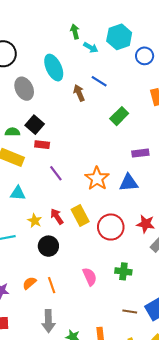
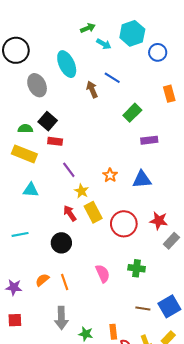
green arrow: (75, 32) -> (88, 28), turned 80
purple rectangle: (140, 153) -> (149, 140), moved
orange star: (97, 178) -> (110, 175), size x0.6
yellow star: (35, 221) -> (81, 191), moved

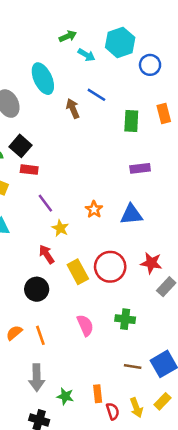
green rectangle: (132, 113) -> (131, 121), moved, turned -42
yellow rectangle: (93, 212) -> (78, 272), moved

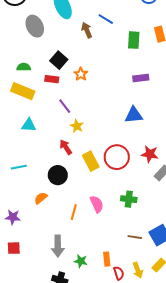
black square: (20, 146) -> (59, 60), moved
orange star: (94, 209) -> (81, 74), moved
orange semicircle: (14, 333) -> (41, 198), moved
orange line: (40, 335) -> (74, 212), moved, turned 35

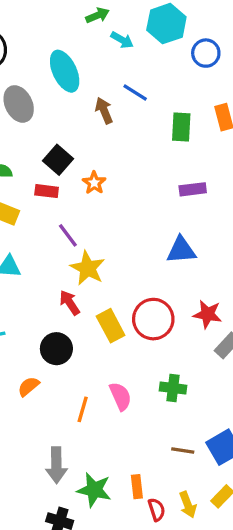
yellow star: (77, 126) -> (88, 268), size x1.5
green star: (81, 261) -> (94, 490), size x1.5

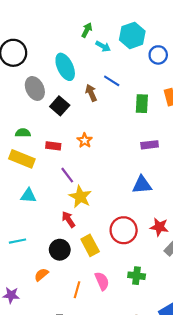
green arrow: (97, 15) -> (87, 30), turned -40
black square: (58, 160) -> (60, 106), moved
yellow rectangle: (111, 326) -> (90, 245), moved

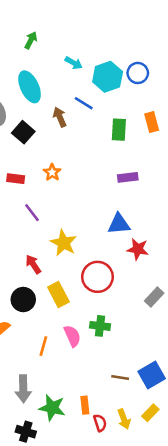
green arrow: (87, 30) -> (31, 40), moved
cyan hexagon: (132, 35) -> (108, 77), moved
yellow star: (80, 197) -> (64, 243), moved
red star: (159, 227) -> (138, 249), moved
green cross: (137, 276) -> (100, 326), moved

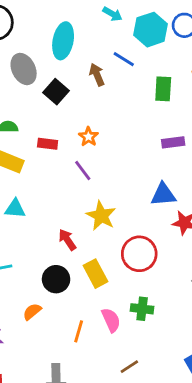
cyan ellipse: (30, 87) -> (63, 41), turned 36
purple line: (32, 213) -> (83, 171), moved
brown line: (120, 378) -> (129, 367), moved, turned -42

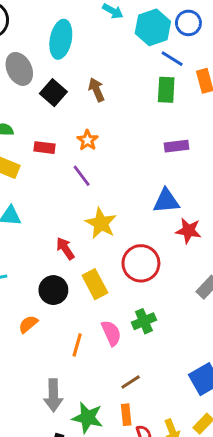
blue line: (124, 59) -> (172, 59), moved
brown arrow: (97, 75) -> (96, 90), moved
green cross: (142, 309) -> (144, 321), turned -30

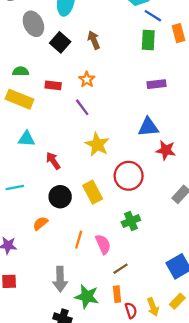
red arrow: (65, 248) -> (53, 161), moved
pink semicircle: (111, 333) -> (103, 244), moved

